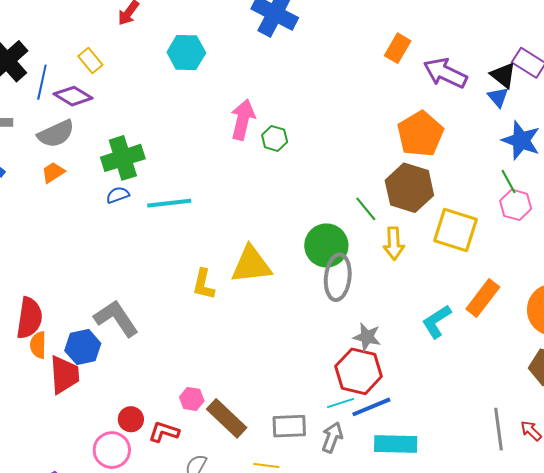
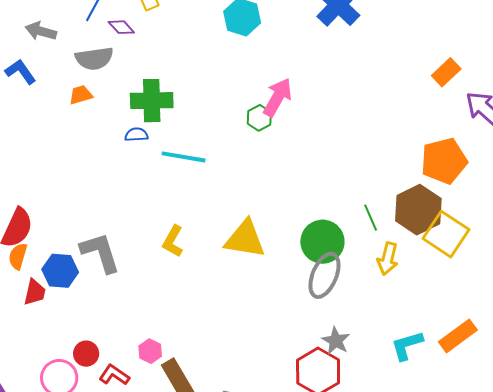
purple diamond: (73, 96) -> (121, 27), size x0.7
green hexagon: (275, 138) -> (259, 118), moved
yellow square: (455, 230) -> (446, 234), moved
yellow L-shape: (203, 284) -> (173, 241), moved
red trapezoid: (64, 375) -> (35, 292), size x0.7

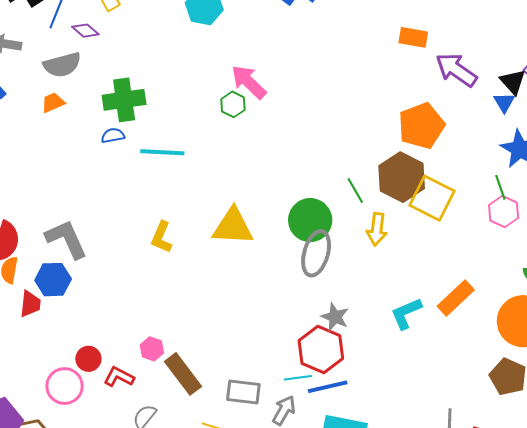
orange rectangle: (446, 72) -> (413, 37), turned 60
pink arrow: (278, 97) -> (249, 82), turned -69
gray L-shape: (100, 253) -> (66, 239), moved

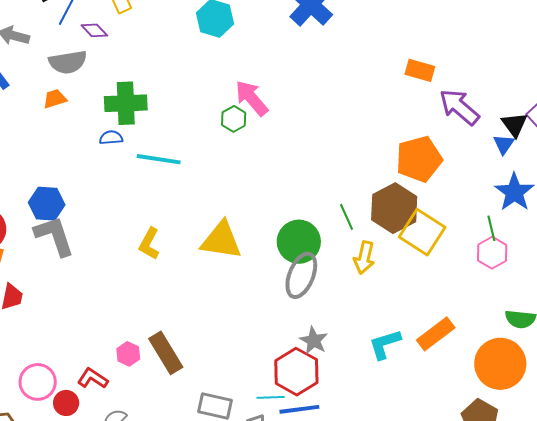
blue hexagon: (53, 280) -> (47, 204), moved
red circle: (88, 359) -> (66, 403), moved
brown rectangle: (183, 374) -> (166, 353), moved

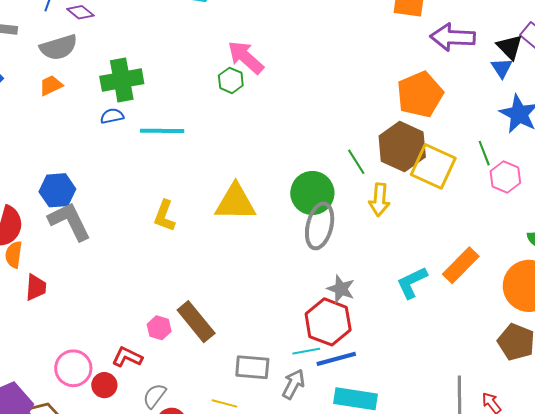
purple arrow: (459, 107) -> (453, 37), turned -30
green line: (491, 228) -> (484, 153), moved

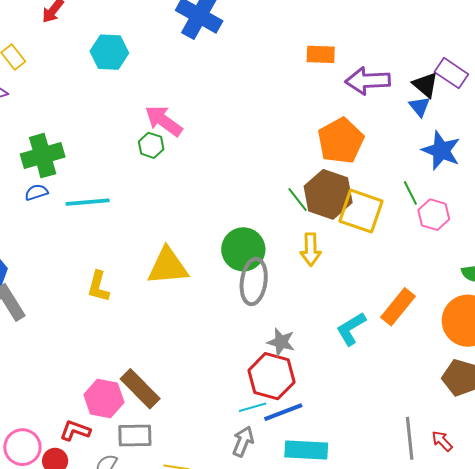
green line: (356, 162) -> (297, 200), moved
pink hexagon: (159, 328) -> (104, 398), size x1.6
gray rectangle: (252, 367) -> (135, 436), moved

